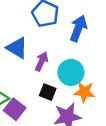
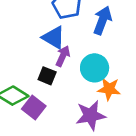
blue triangle: (17, 48) -> (54, 38), moved
black square: (48, 92) -> (47, 76), moved

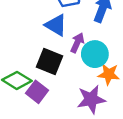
purple arrow: (63, 56) -> (77, 43), moved
black square: (47, 76) -> (50, 62), size x1.5

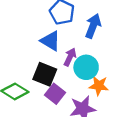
purple square: (37, 92) -> (55, 94), moved

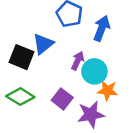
blue triangle: (50, 41) -> (43, 44), moved, turned 50
black square: (45, 74) -> (22, 57), moved

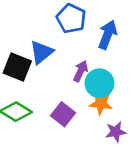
orange star: (108, 91) -> (101, 103), moved
purple star: (91, 114) -> (116, 132), moved, size x0.7

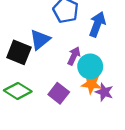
purple star: (116, 132) -> (104, 92), moved, turned 30

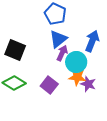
blue arrow: (97, 24) -> (92, 41), moved
blue triangle: (40, 40) -> (58, 39), moved

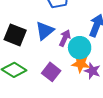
blue triangle: (58, 39) -> (45, 31), moved

